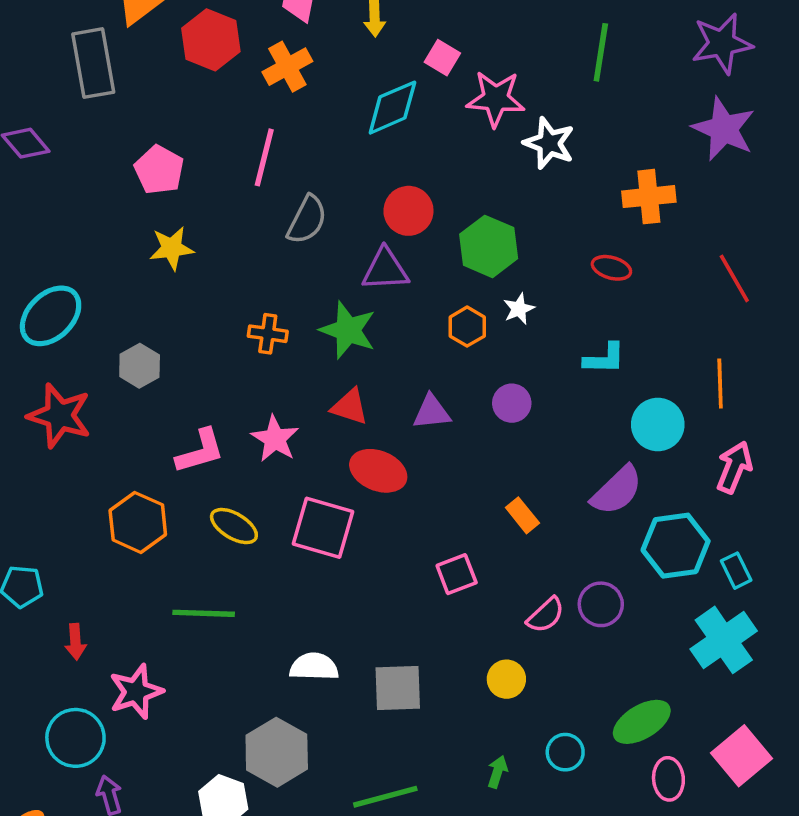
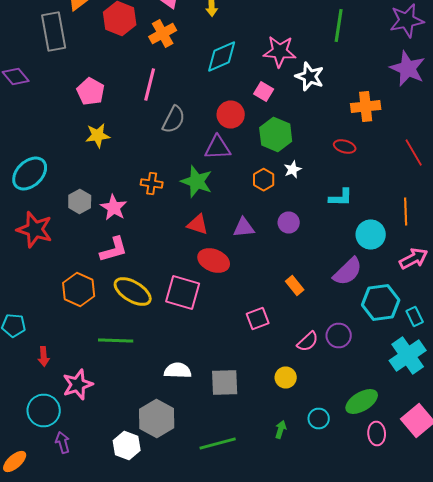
pink square: (442, 58) -> (264, 92), moved
pink star: (275, 439) -> (114, 208), moved
pink arrow: (734, 467) -> (414, 258), turned 40
yellow ellipse: (234, 526) -> (133, 292), size x1.4

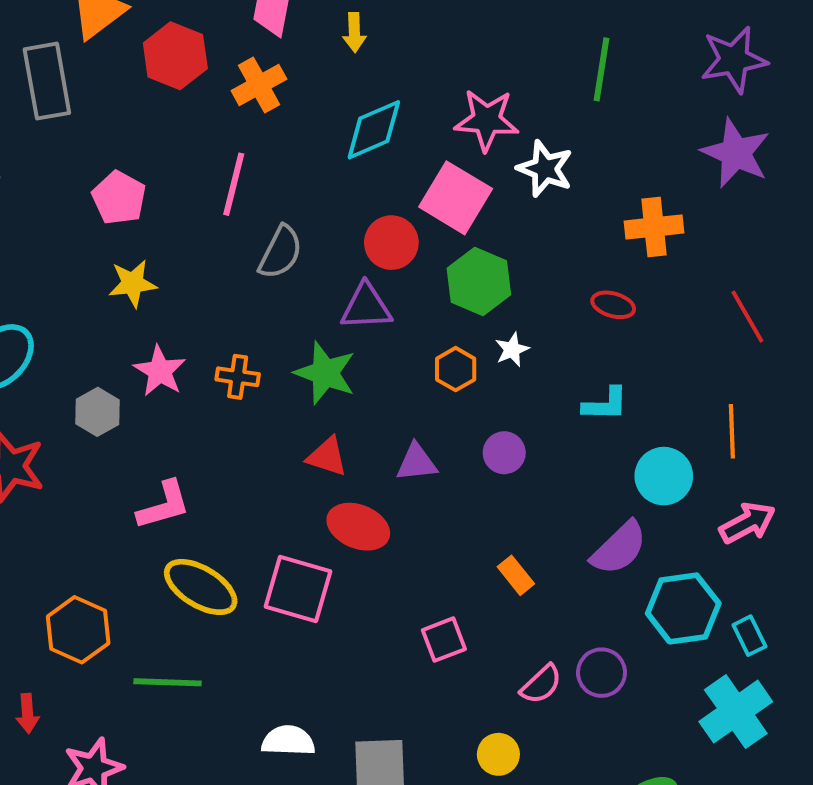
pink square: (264, 92) -> (456, 198), size x1.8
pink star: (114, 208) -> (160, 371), moved
orange hexagon: (79, 290) -> (78, 630), moved

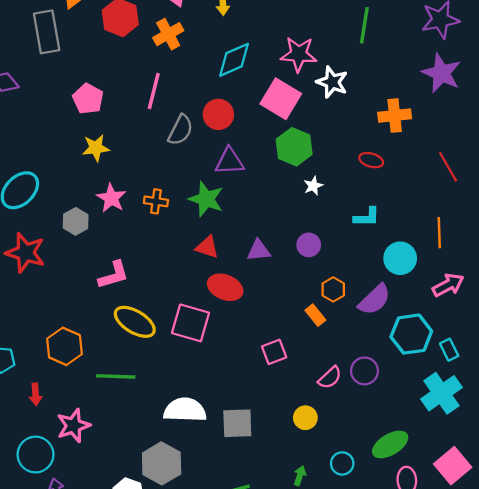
red circle: (391, 243) -> (218, 114), moved
orange hexagon: (456, 369) -> (333, 289), moved
white semicircle: (288, 741) -> (185, 410), size x1.4

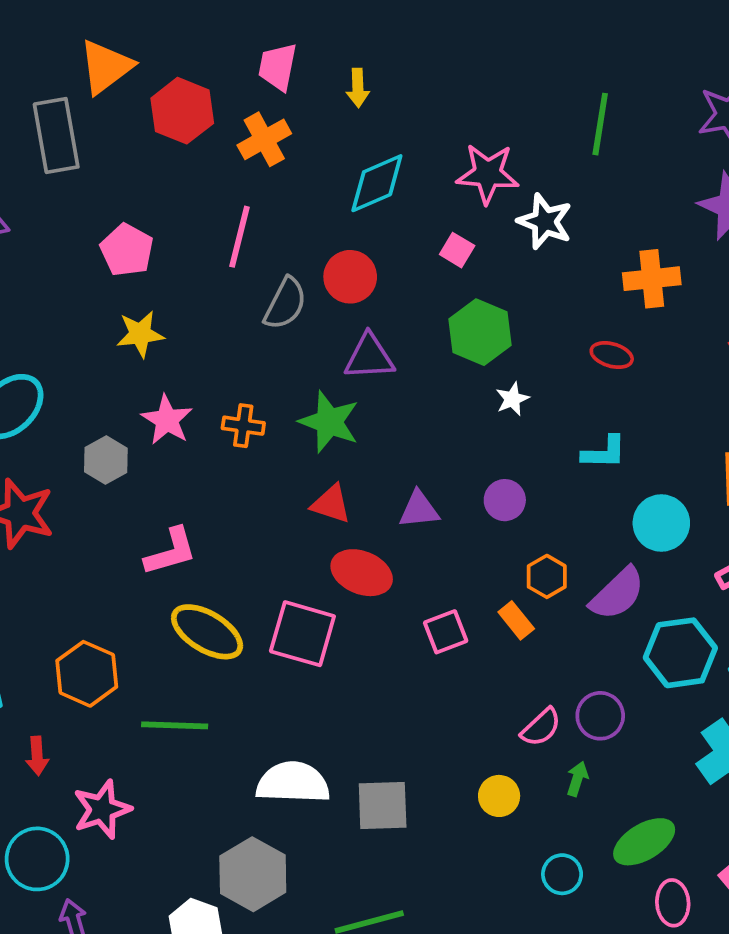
pink square: (281, 99) -> (457, 250), size x0.5
pink square: (274, 352) -> (446, 632), moved
green arrow: (300, 476) -> (577, 779), moved

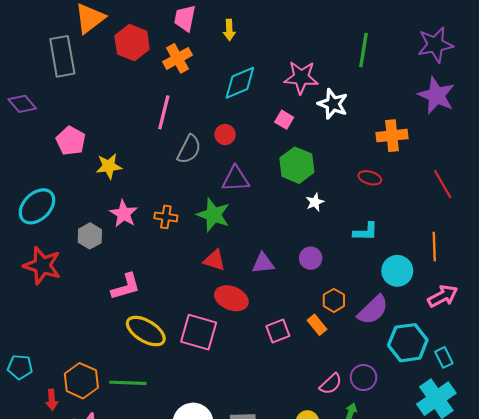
pink pentagon: (127, 250) -> (71, 141), moved
red circle: (350, 277) -> (225, 135), size x0.7
orange hexagon: (87, 674) -> (81, 381), moved

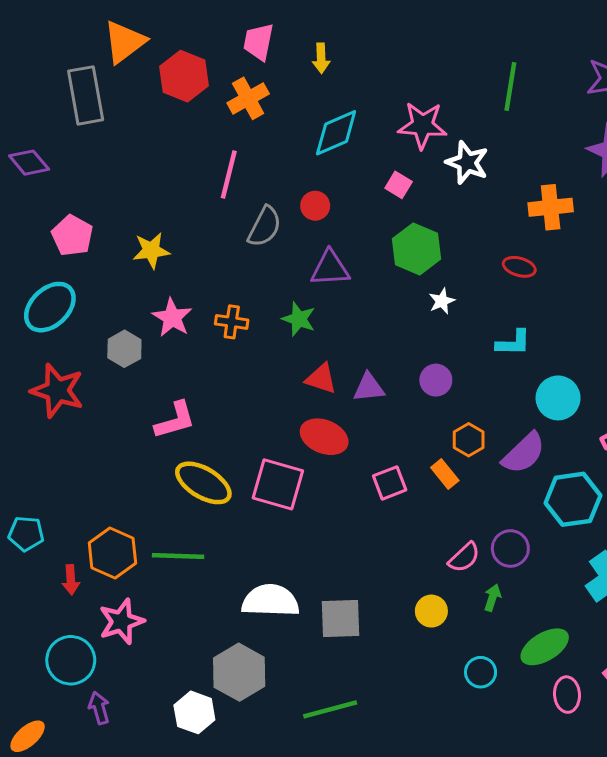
pink pentagon: (71, 141) -> (72, 236), moved
green star: (213, 215) -> (299, 319), size x0.7
red triangle: (214, 260) -> (321, 379), moved

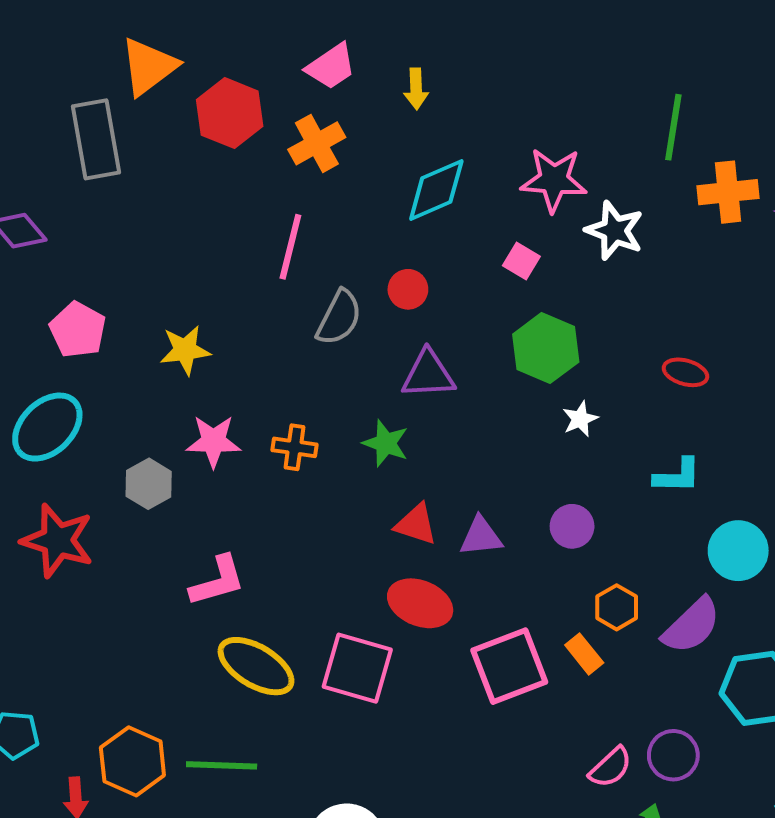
pink trapezoid: (259, 42) -> (331, 66), turned -135
orange cross: (551, 207) -> (728, 192), moved
pink star: (172, 318) -> (213, 441), turned -30
pink square: (390, 483) -> (509, 666), size x1.6

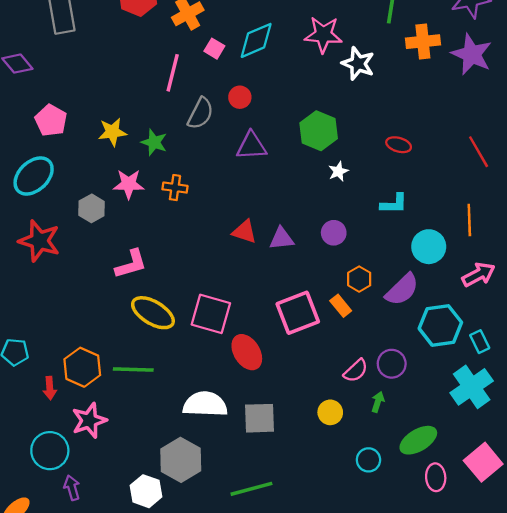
pink square: (521, 261) -> (214, 49), moved
green star: (386, 443) -> (154, 142), moved
red ellipse: (420, 603) -> (247, 352), moved, turned 36

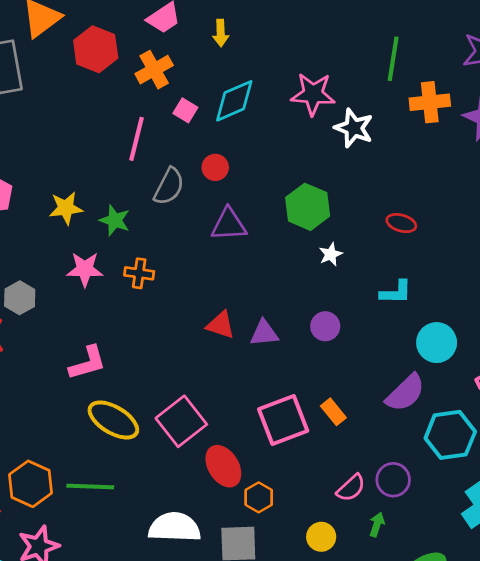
gray hexagon: (92, 208) -> (20, 298), moved
orange hexagon: (359, 279) -> (259, 497), moved
pink square: (211, 314) -> (181, 421), turned 36

